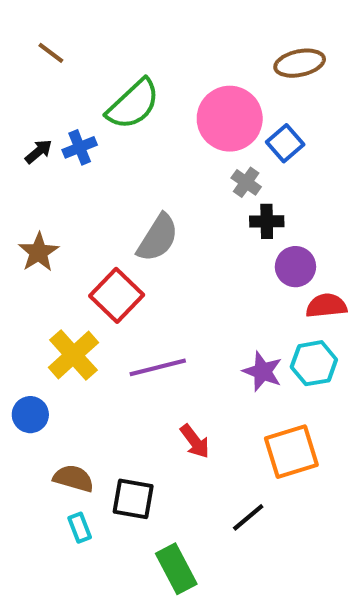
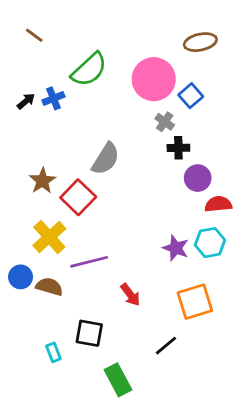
brown star: (39, 252) -> (42, 181), moved
purple line: (158, 367) -> (89, 262), moved
brown semicircle: (73, 478) -> (49, 286), moved

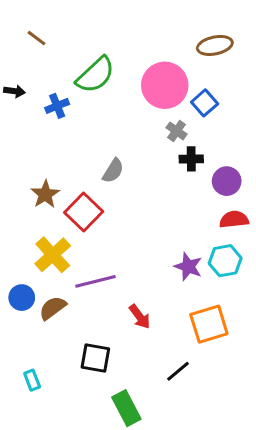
black arrow: (26, 101) -> (14, 91), moved, turned 48
gray semicircle: (106, 159) -> (113, 171), size x0.7
purple circle: (198, 178) -> (227, 181), moved
brown semicircle: (49, 286) -> (53, 308), turned -52
cyan rectangle: (53, 352) -> (32, 380), moved

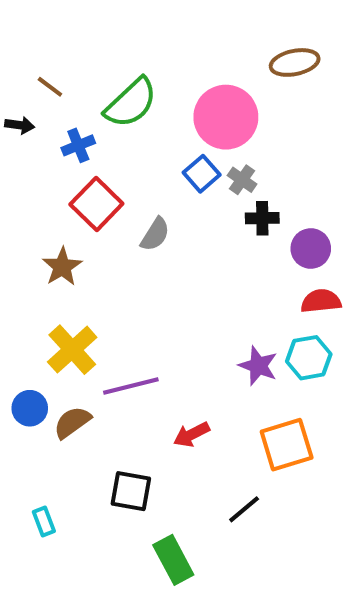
brown line: (36, 38) -> (50, 87), moved
blue square: (205, 103) -> (202, 174), moved
red square: (84, 212) -> (96, 204), moved
red arrow: (140, 317) -> (191, 435), turned 100

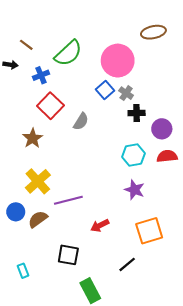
cyan hexagon: (309, 358) -> (133, 155), moved

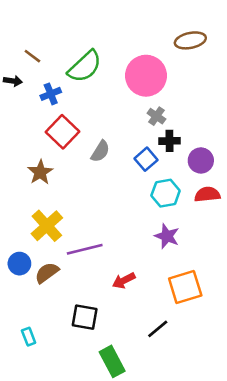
blue square: (105, 90) -> (146, 159), moved

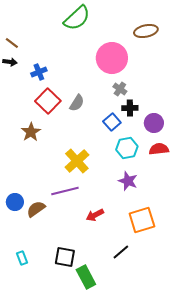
brown line: (32, 56) -> (12, 43), moved
green semicircle: (85, 67) -> (77, 18), moved
gray semicircle: (100, 151) -> (77, 103), moved
yellow cross: (47, 226) -> (77, 161), moved
black square: (85, 317) -> (65, 257), moved

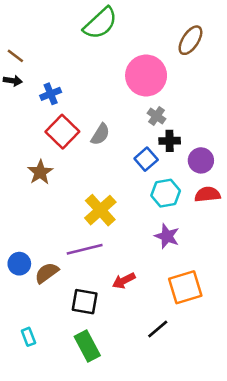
brown ellipse: (146, 31) -> (190, 40), turned -45
black square: (65, 257) -> (85, 302), moved
green rectangle: (86, 277) -> (87, 346), moved

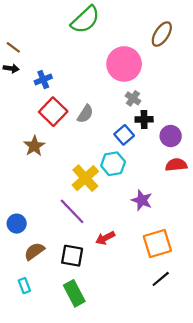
cyan hexagon: (166, 193) -> (113, 164), moved
purple line: (85, 249) -> (72, 211), turned 60
brown semicircle: (47, 273) -> (34, 251), moved
black line: (158, 329) -> (161, 279), moved

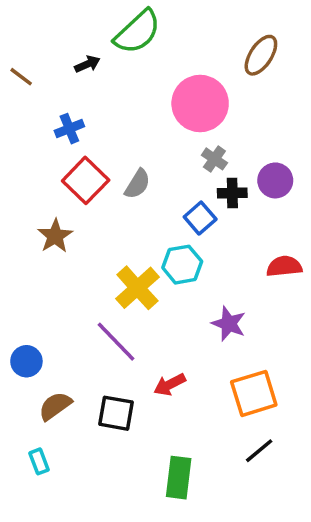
black arrow: (11, 68) -> (87, 64), moved, turned -32
purple circle: (171, 136) -> (275, 180), moved
green rectangle: (74, 293) -> (179, 478), moved, turned 35

